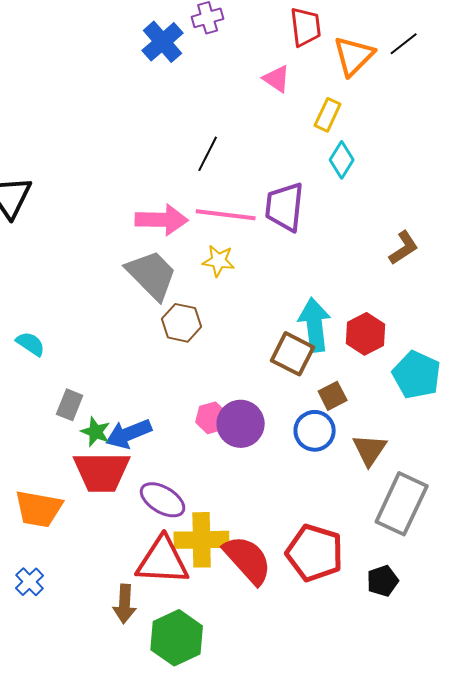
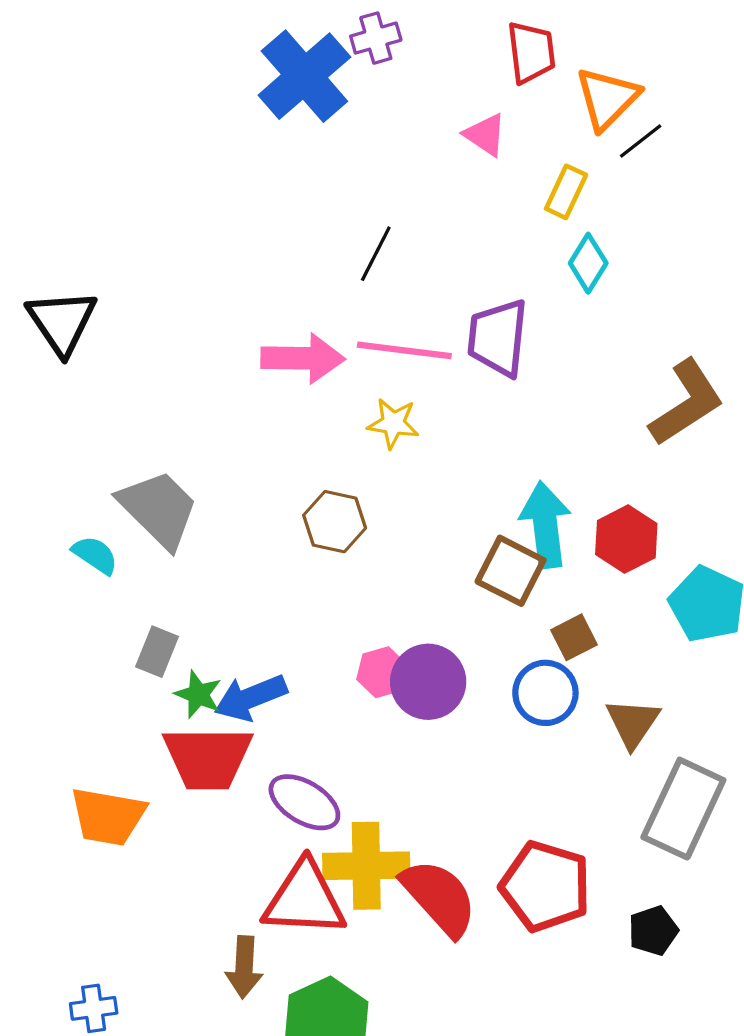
blue cross: (163, 42) -> (304, 76), size x1.4
black line: (404, 44) -> (641, 141), moved
brown L-shape: (404, 248) -> (687, 403), size x1.6
gray trapezoid: (152, 275) -> (159, 509), moved
blue cross: (30, 582) -> (94, 1008), moved, turned 36

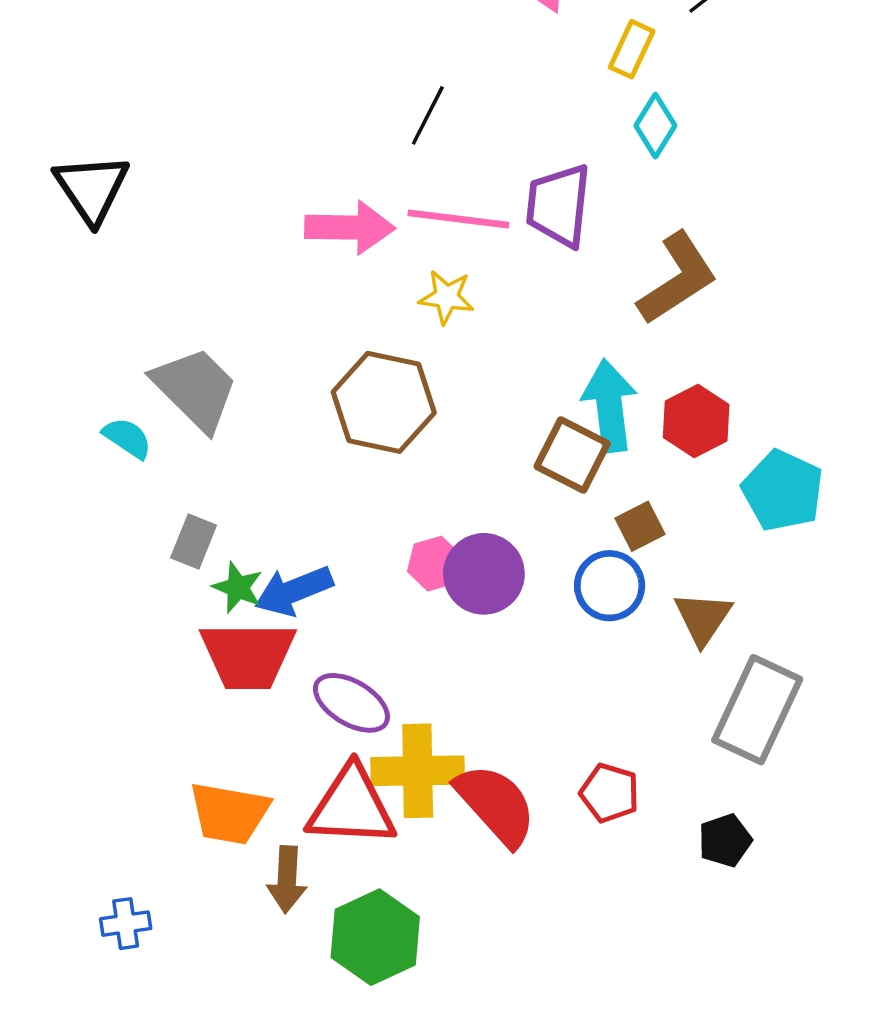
brown L-shape: (687, 403) -> (677, 278), moved
brown hexagon: (335, 522) -> (384, 402), size x1.5
orange trapezoid: (108, 817) -> (229, 813), moved
red pentagon: (545, 886) -> (610, 793), size x0.6

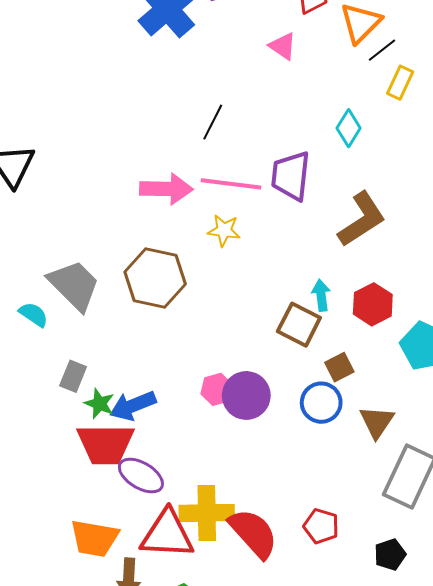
yellow rectangle: (632, 49) -> (400, 83), moved
brown hexagon: (384, 402) -> (155, 278), moved
cyan arrow: (610, 406) -> (321, 295), size x0.6
purple ellipse: (351, 703) -> (141, 475), moved

